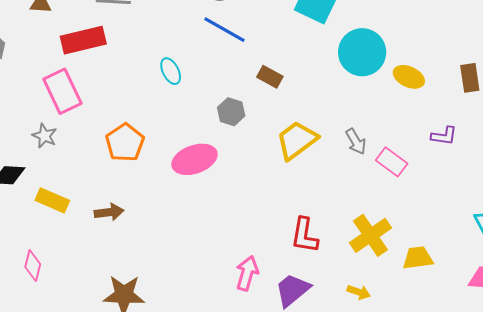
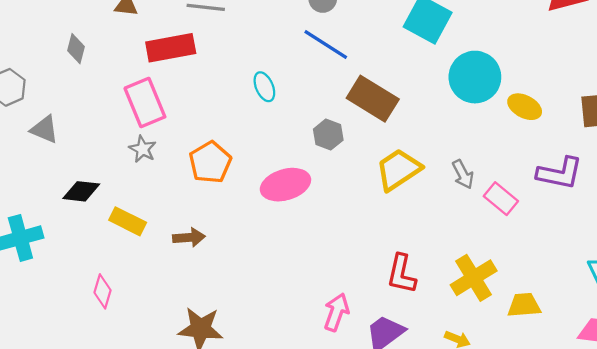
brown rectangle: (270, 77) -> (373, 99), size x1.8
gray star: (45, 136) -> (143, 149), moved
purple L-shape: (444, 136) -> (560, 173), size x1.6

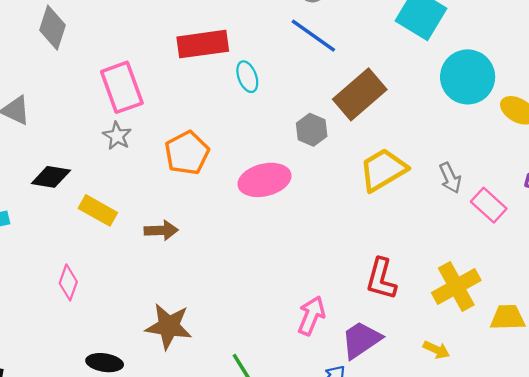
red rectangle: (171, 48) -> (203, 44), moved
gray diamond: (76, 49) -> (52, 28), size x1.4
brown rectangle: (373, 99) -> (360, 94), turned -75

